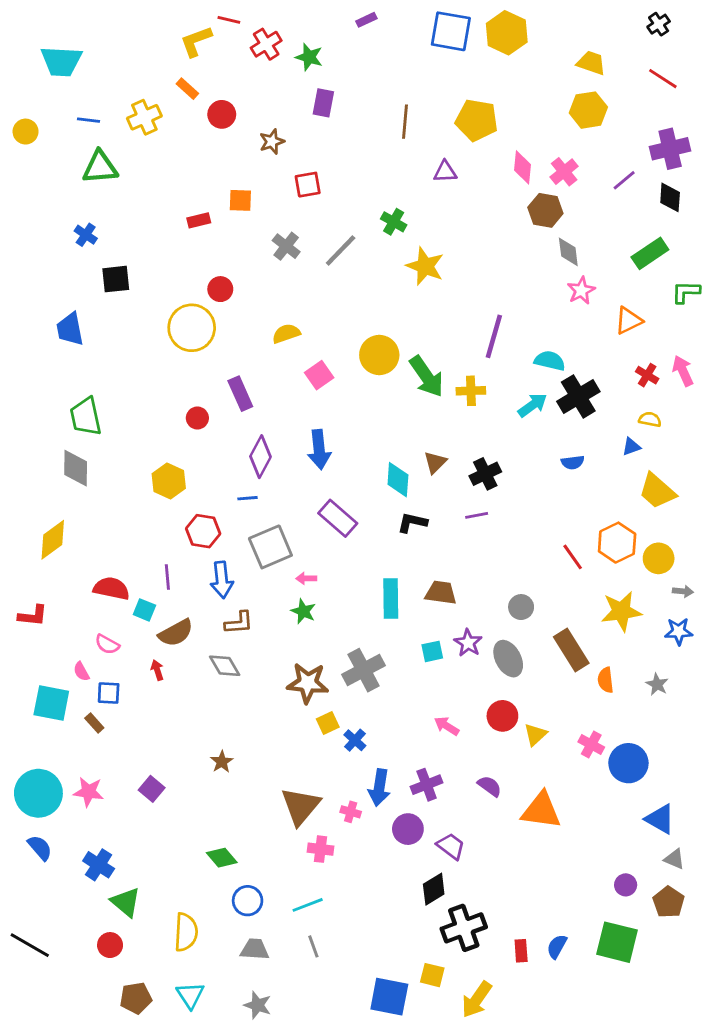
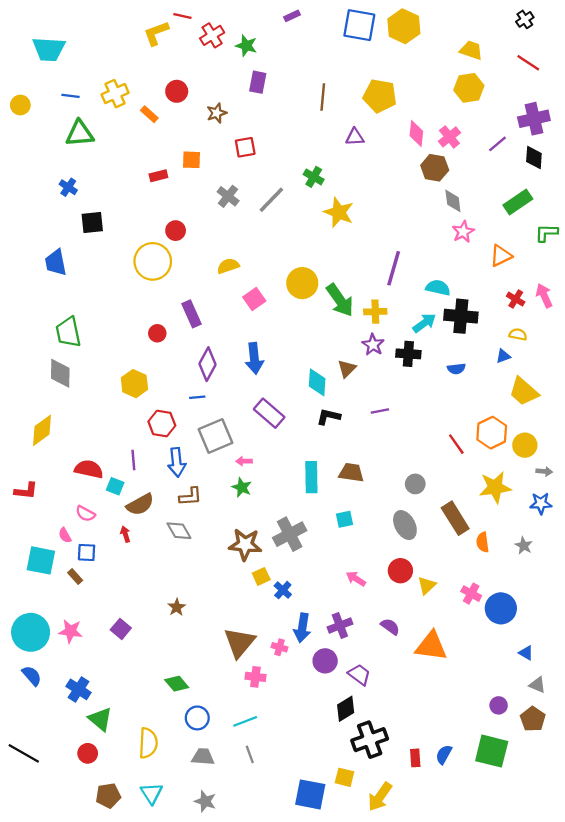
orange rectangle: (187, 89) -> (149, 114), moved
black cross: (578, 397) -> (461, 316), turned 36
black cross: (485, 474) -> (408, 354), moved, turned 30
purple star: (468, 643) -> (373, 345), moved
blue triangle: (660, 819) -> (526, 653), size x0.6

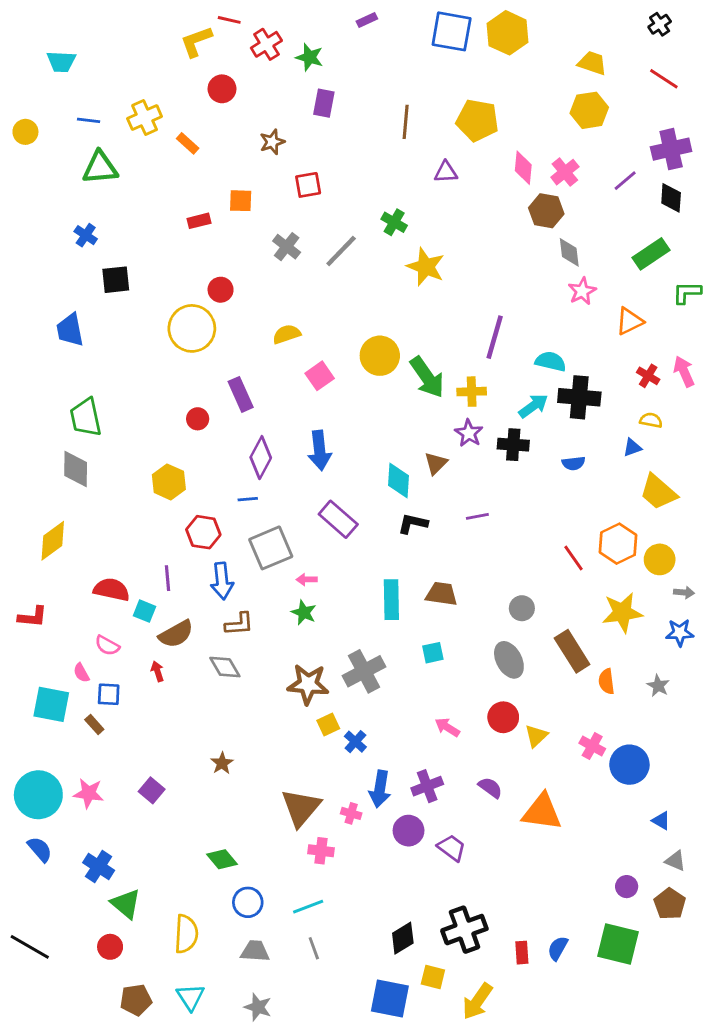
cyan trapezoid: (49, 49) -> (61, 62), size x0.7
red circle: (177, 91) -> (222, 89), moved
black diamond: (346, 709) -> (403, 938), moved

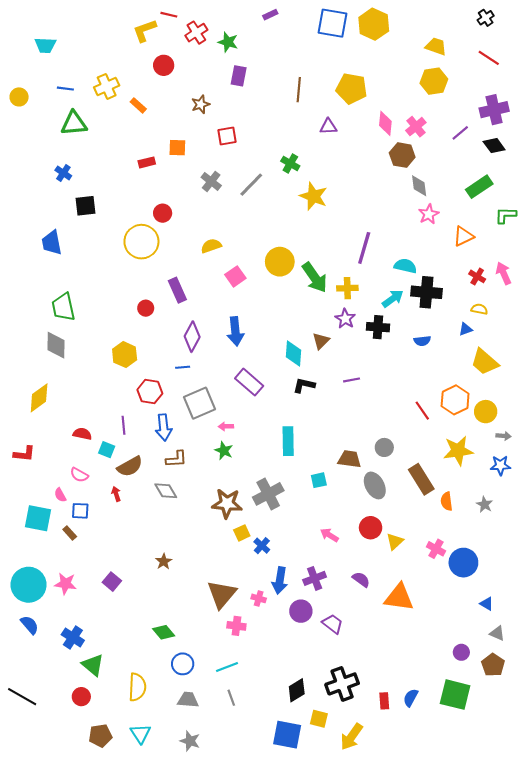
black diamond: (671, 198) -> (494, 146), turned -40
red semicircle: (112, 590) -> (82, 434), size x0.7
brown trapezoid: (442, 594) -> (349, 459), moved

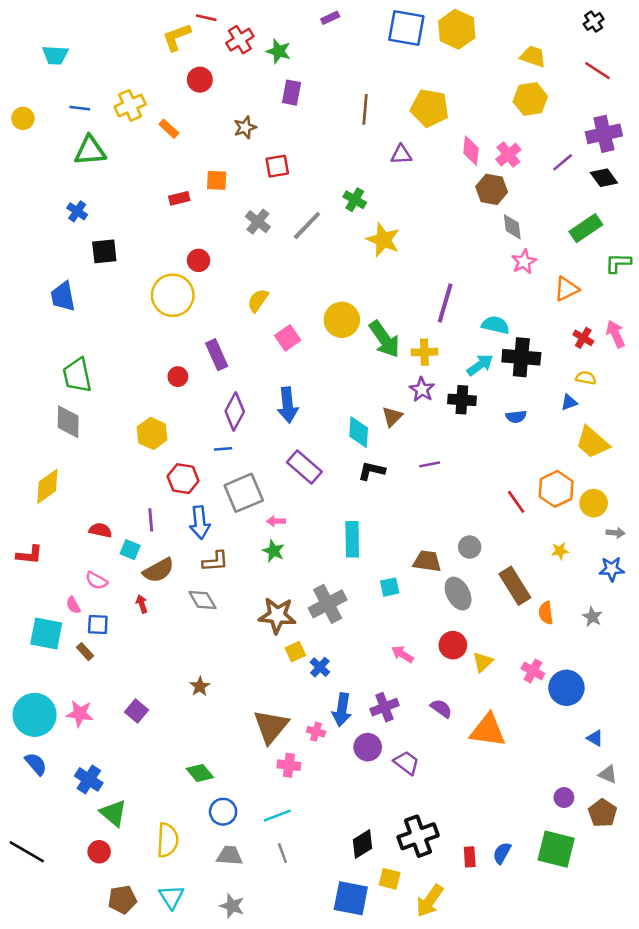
yellow semicircle: (211, 246) -> (258, 300), turned -36
yellow star: (458, 451) -> (560, 551), size x0.5

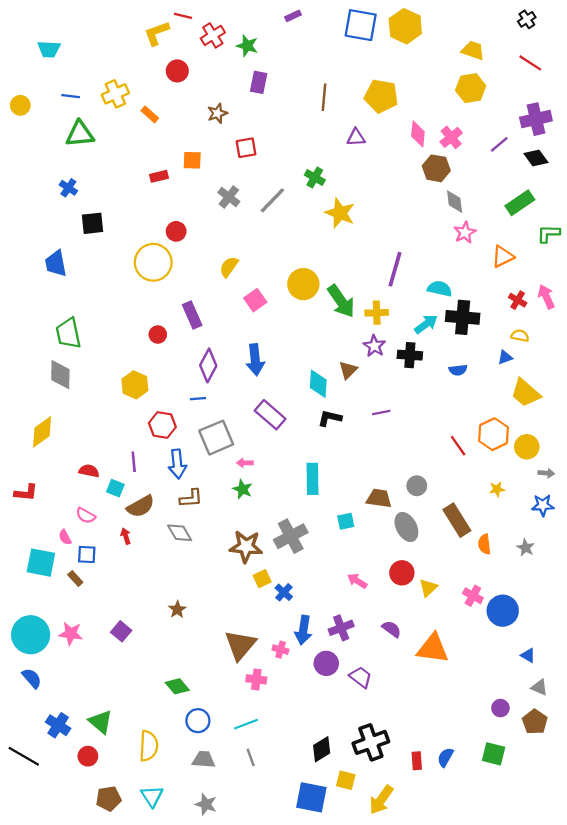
blue cross: (89, 779) -> (58, 725), moved
green square: (556, 849) -> (494, 754), size x0.7

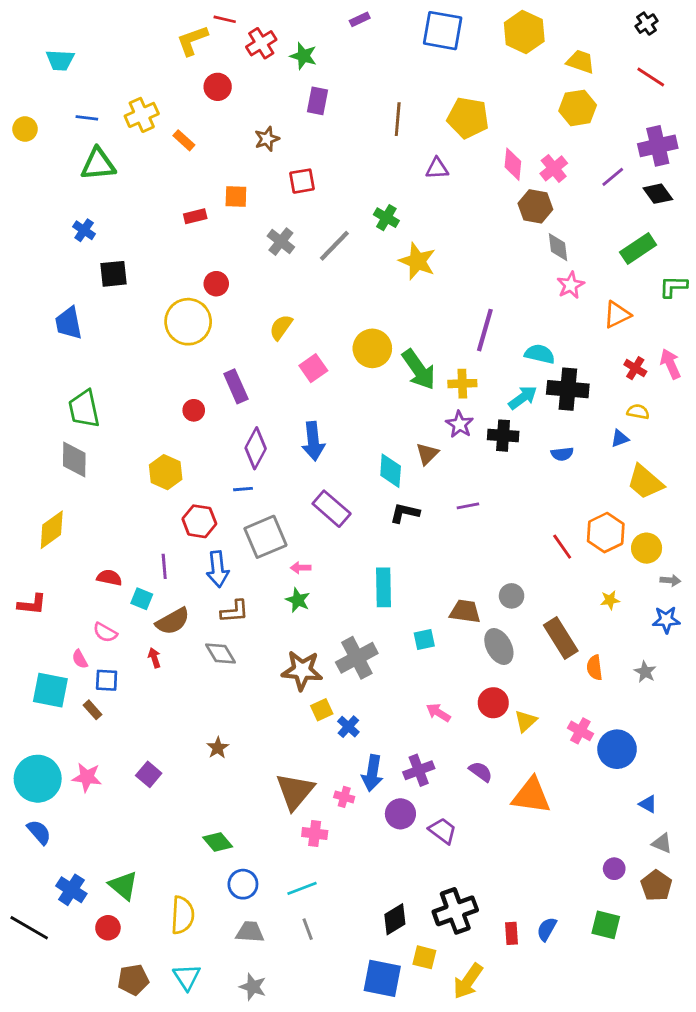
yellow hexagon: (405, 26) -> (524, 32), moved

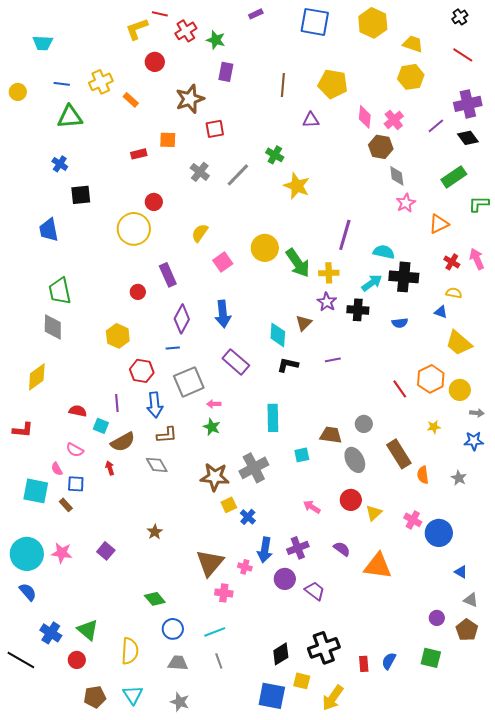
brown star: (267, 139) -> (190, 99), size x1.6
blue triangle: (620, 438) -> (441, 312), turned 40

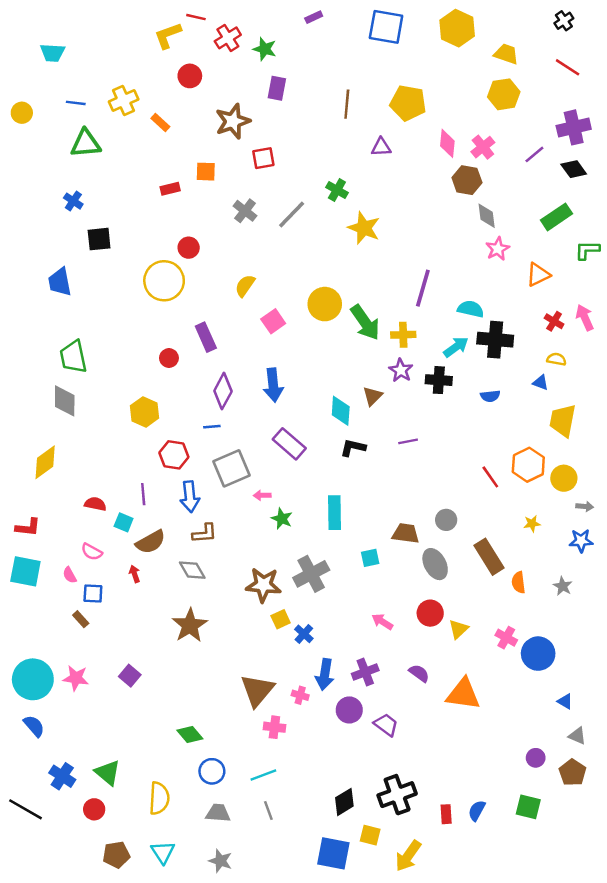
yellow trapezoid: (459, 343) -> (563, 421), turned 60
green star: (212, 427) -> (282, 519), moved
cyan square: (36, 491) -> (25, 571), moved
brown star: (155, 532) -> (190, 625), moved, size x1.8

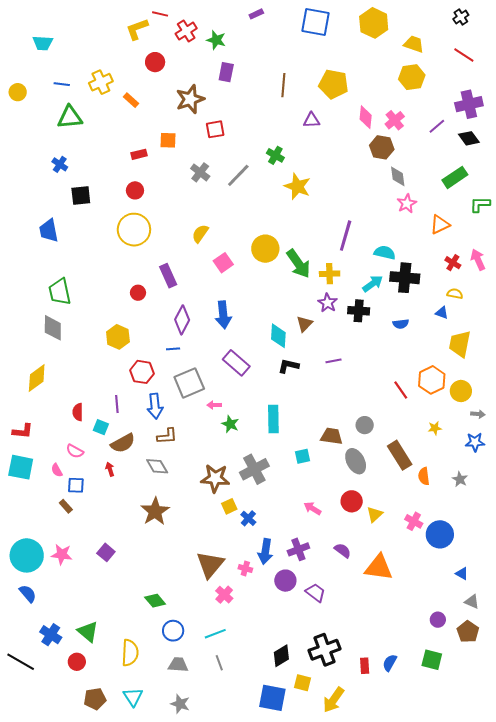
red circle: (189, 248) -> (135, 190), moved
red semicircle: (95, 504) -> (78, 412), turned -102
pink cross: (274, 727) -> (224, 595), turned 36

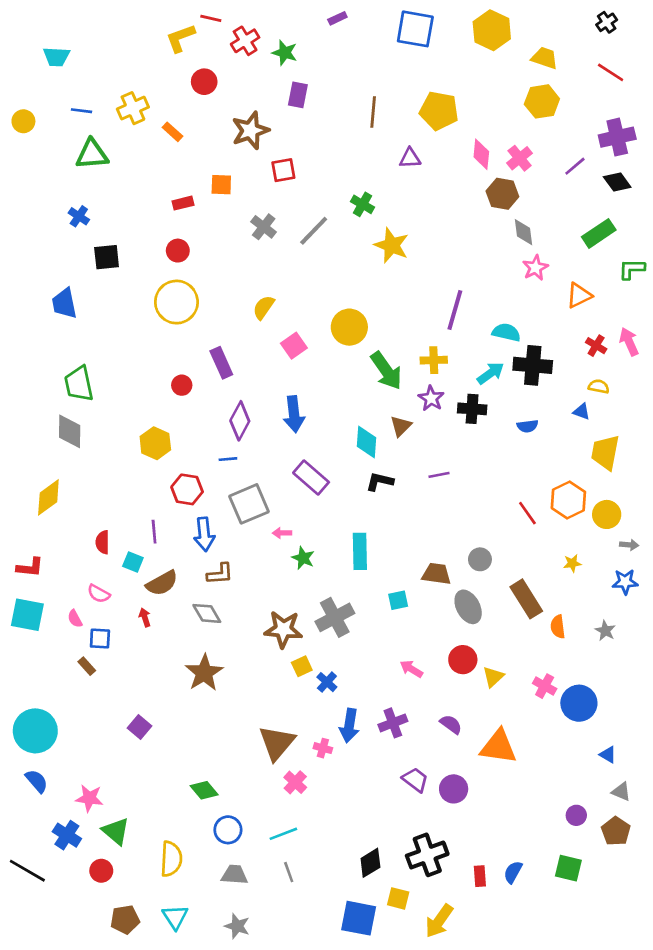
green arrow: (298, 264) -> (386, 371), moved
pink star: (62, 554) -> (89, 798), moved
purple circle: (285, 581) -> (454, 789), moved

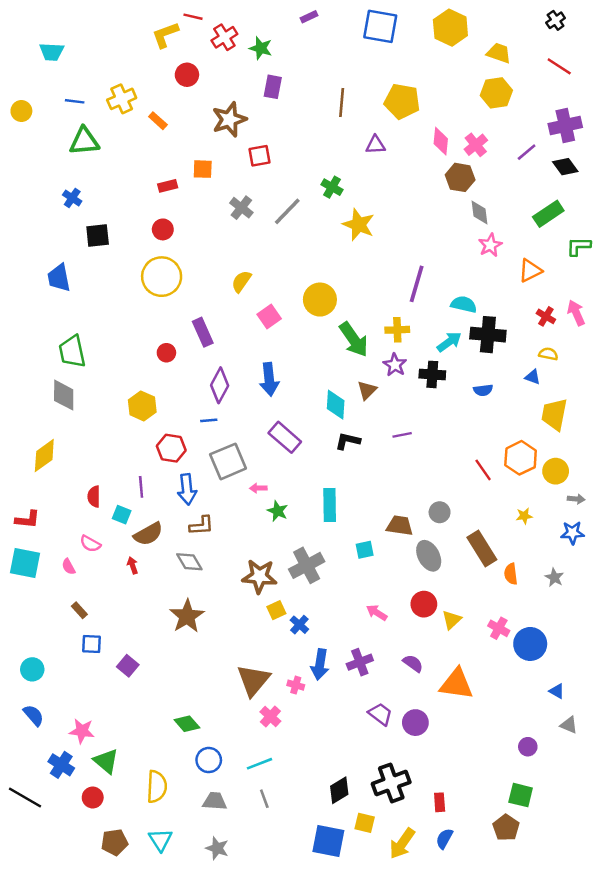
blue square: (100, 639) -> (91, 644), moved
cyan circle: (35, 731) -> (32, 669), size x0.6
brown pentagon: (616, 831) -> (506, 828), moved
blue semicircle: (513, 872) -> (444, 839), moved

